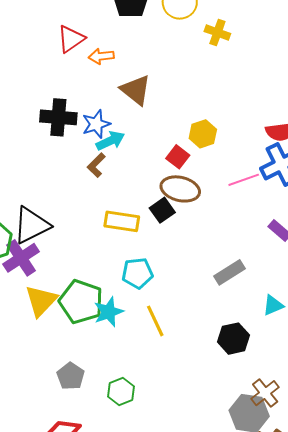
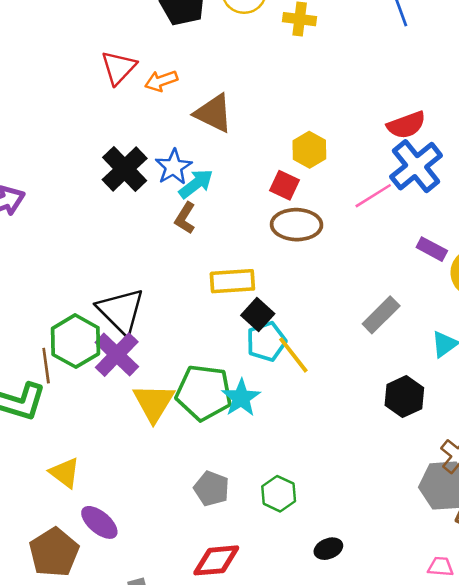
black cross: (58, 117) -> (125, 169), turned -36
black square: (162, 210) -> (258, 314), moved
black triangle: (31, 225) -> (121, 311), turned -36
yellow line: (155, 321) -> (293, 355), moved

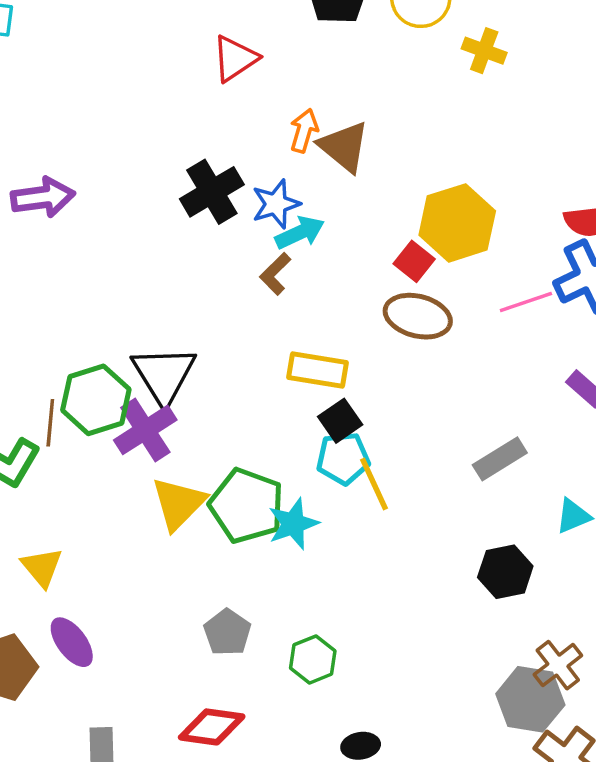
orange arrow: (161, 81) -> (304, 131), moved, turned 112
yellow hexagon: (309, 150) -> (457, 223), size x1.6

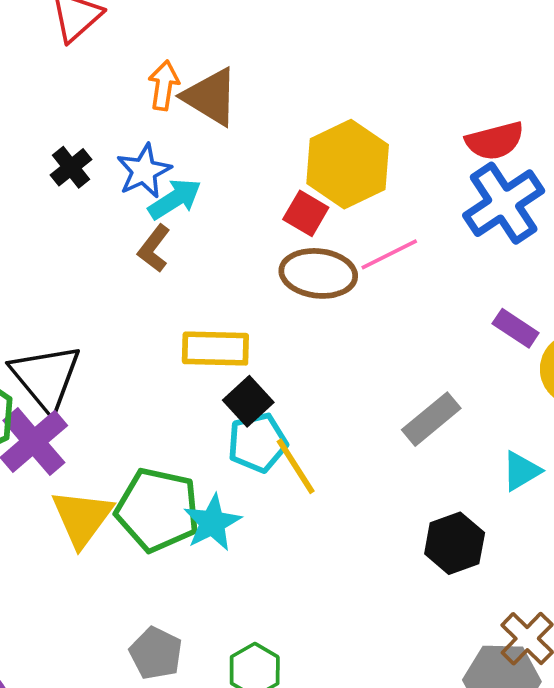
black cross: (212, 192) -> (71, 167), size x0.6
pink line: (526, 302) -> (389, 254), moved

